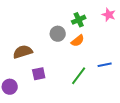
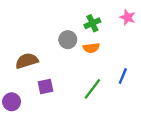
orange semicircle: (78, 41) -> (91, 48), turned 32
blue line: (105, 65) -> (123, 76), turned -56

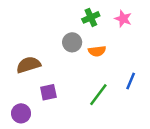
pink star: (128, 17) -> (123, 19), moved
green cross: (92, 23) -> (91, 17), moved
purple circle: (12, 102) -> (21, 113), moved

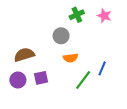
orange semicircle: (97, 51) -> (71, 58), moved
blue line: (131, 81) -> (102, 68), moved
purple circle: (21, 113) -> (18, 80), moved

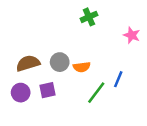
pink star: (104, 16) -> (132, 35), moved
gray circle: (61, 36) -> (60, 62), moved

